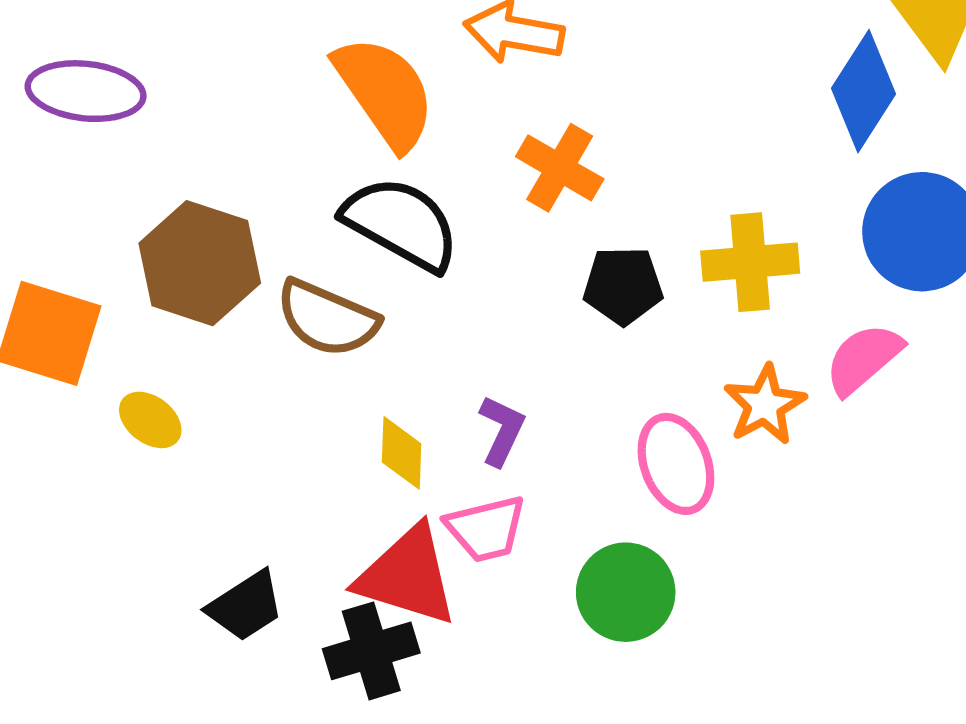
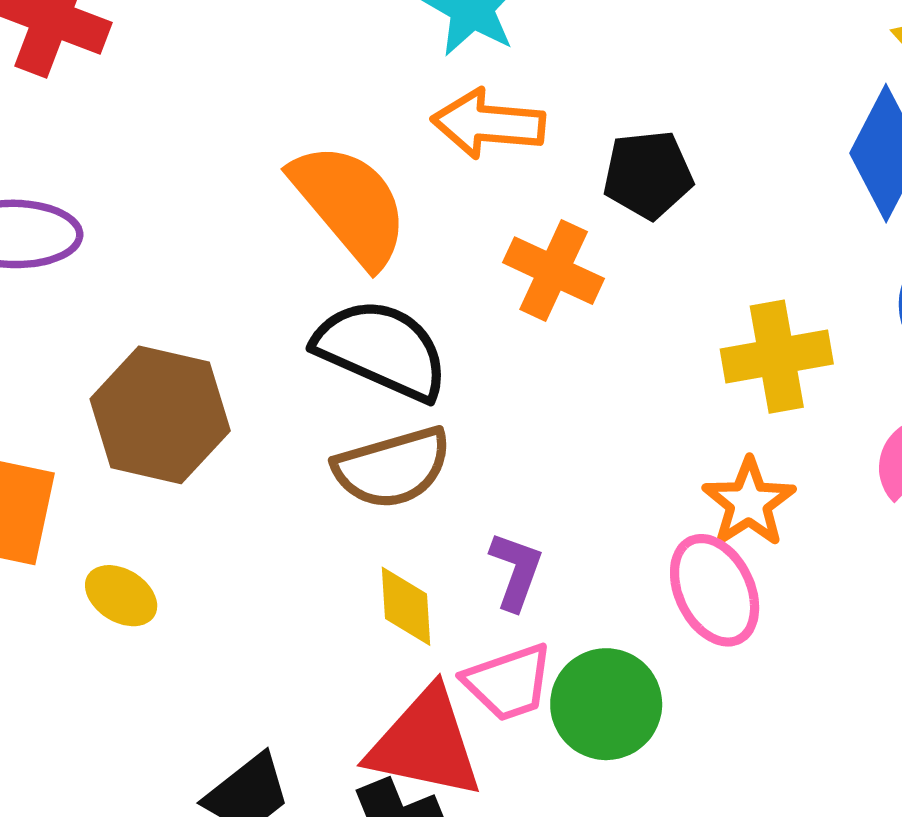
black pentagon: (623, 286) -> (648, 175), moved
brown semicircle: (327, 318) -> (392, 468), moved, turned -34
orange star: (765, 405) -> (749, 502), moved
green circle: (626, 592) -> (606, 704), moved

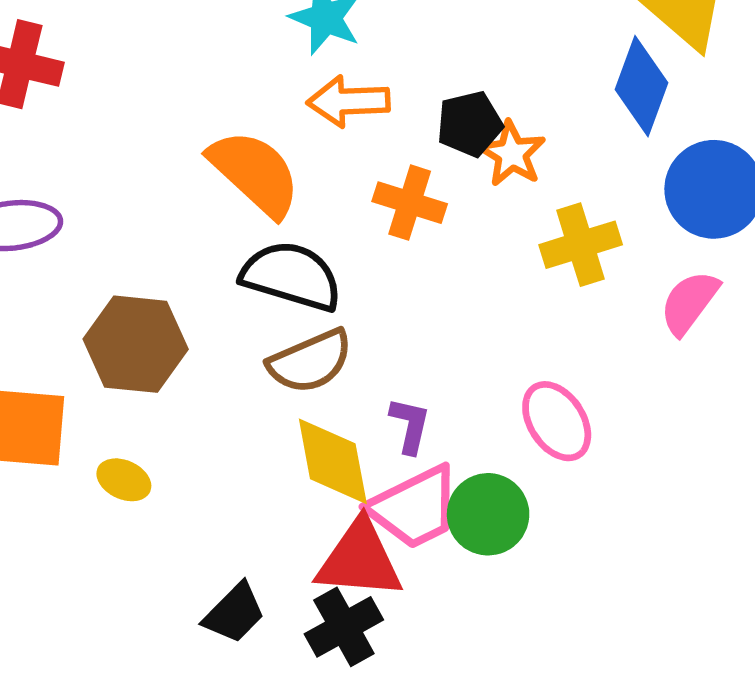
orange star: (749, 502) -> (512, 154), moved
yellow diamond: (406, 606) -> (333, 461), size x1.6
pink trapezoid: (508, 682) -> (415, 507), size x1.4

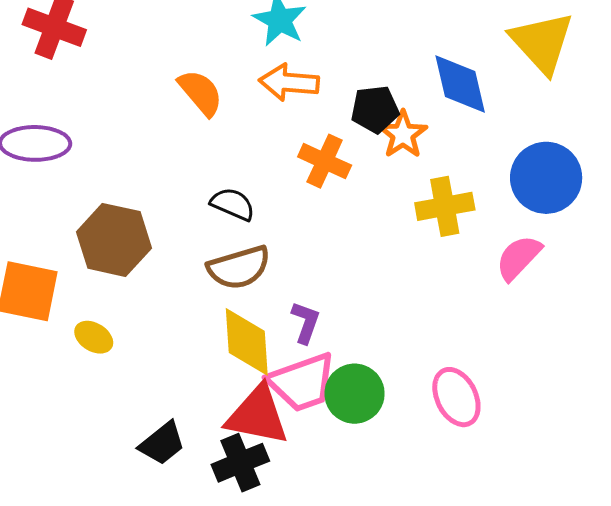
blue diamond: (641, 86) -> (460, 84), moved, turned -40
orange semicircle: (255, 173) -> (200, 93), moved, size x0.7
black semicircle: (291, 276) -> (233, 204), size x0.6
pink ellipse: (557, 421) -> (456, 397), moved

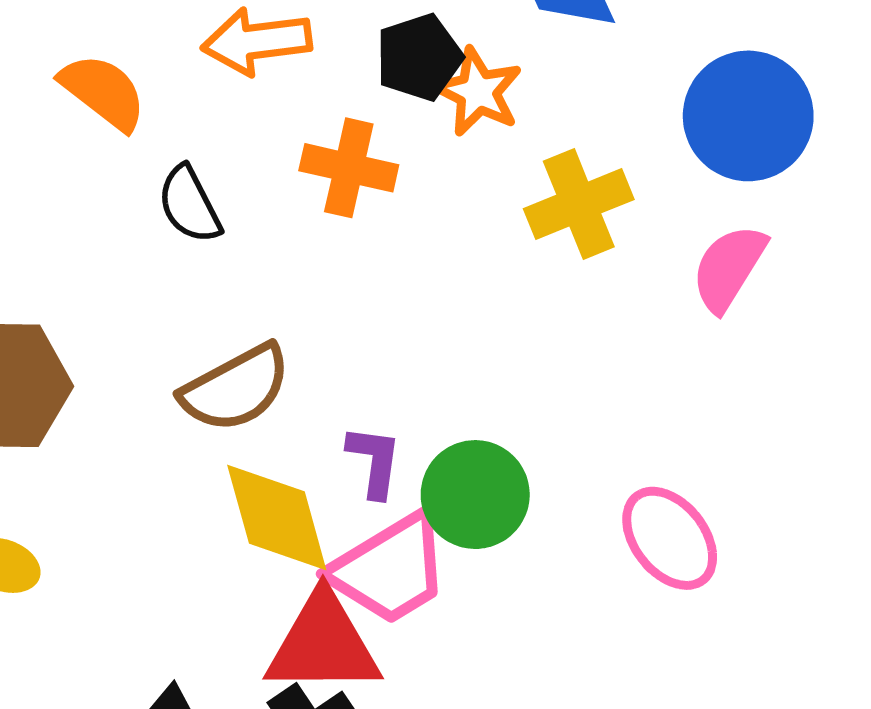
black semicircle: (233, 204) -> (189, 205), moved, turned -129
green circle: (355, 394) -> (475, 495), moved

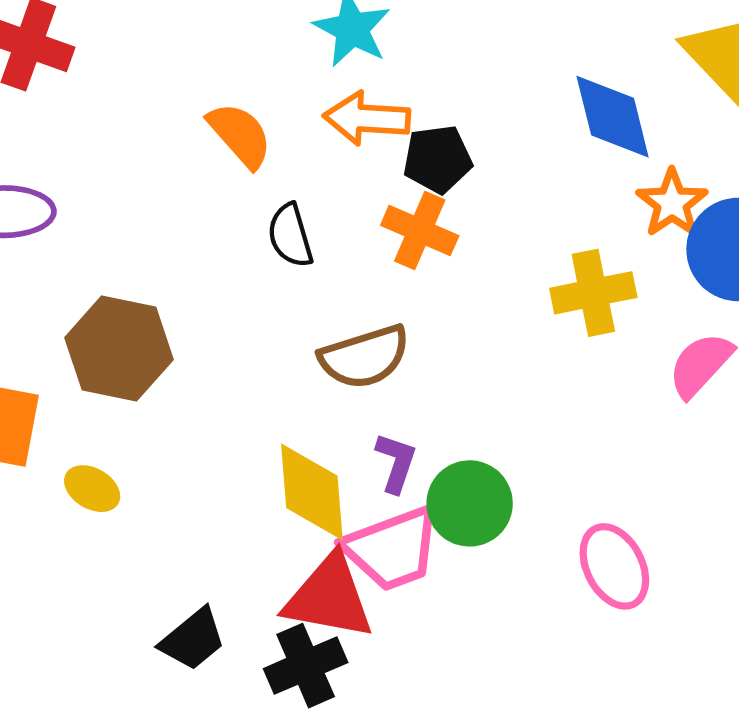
black pentagon: (419, 57) -> (438, 159), moved
orange star: (478, 92) -> (672, 203), moved
brown semicircle: (236, 388) -> (364, 357), moved

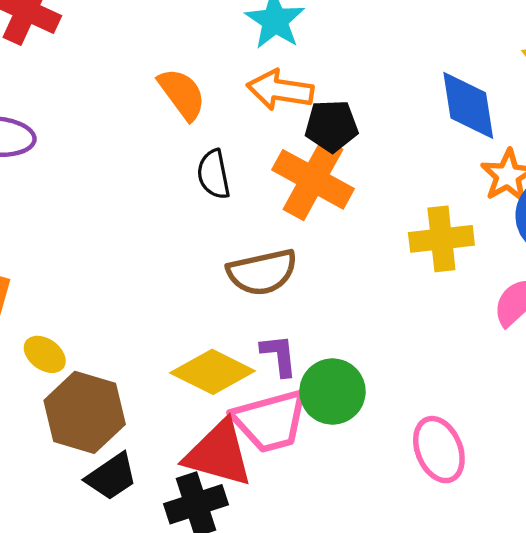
orange cross: (420, 231) -> (313, 179), size x1.4
brown hexagon: (119, 349) -> (85, 412), moved
purple L-shape: (396, 463) -> (279, 355), turned -30
yellow diamond: (312, 492) -> (213, 372), turned -64

